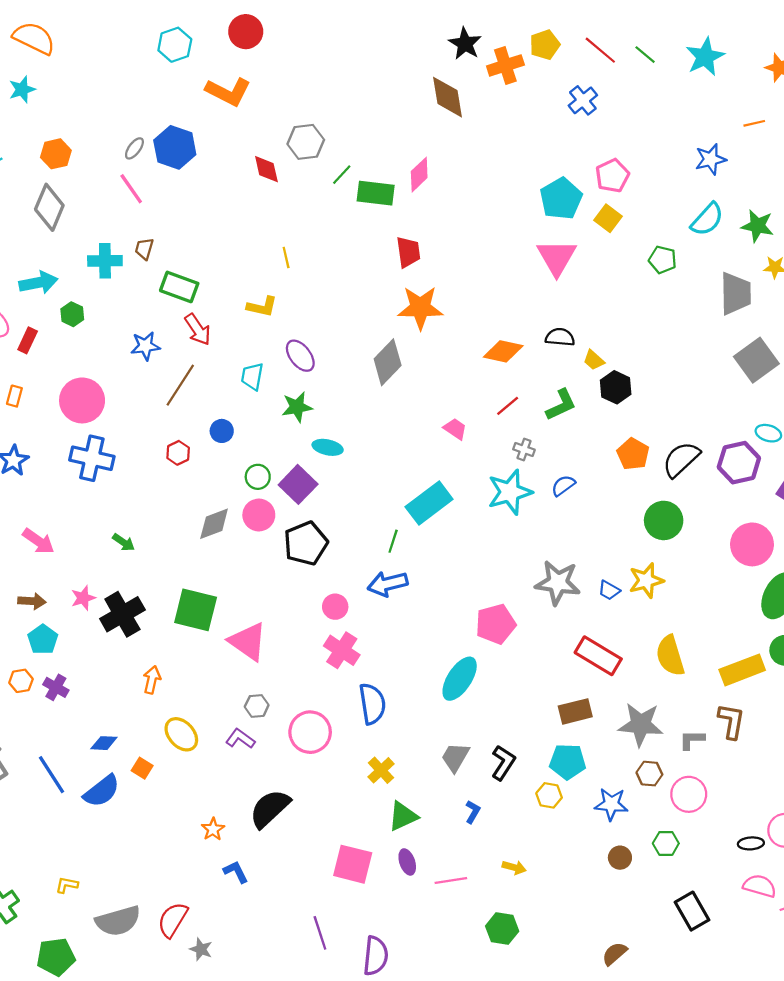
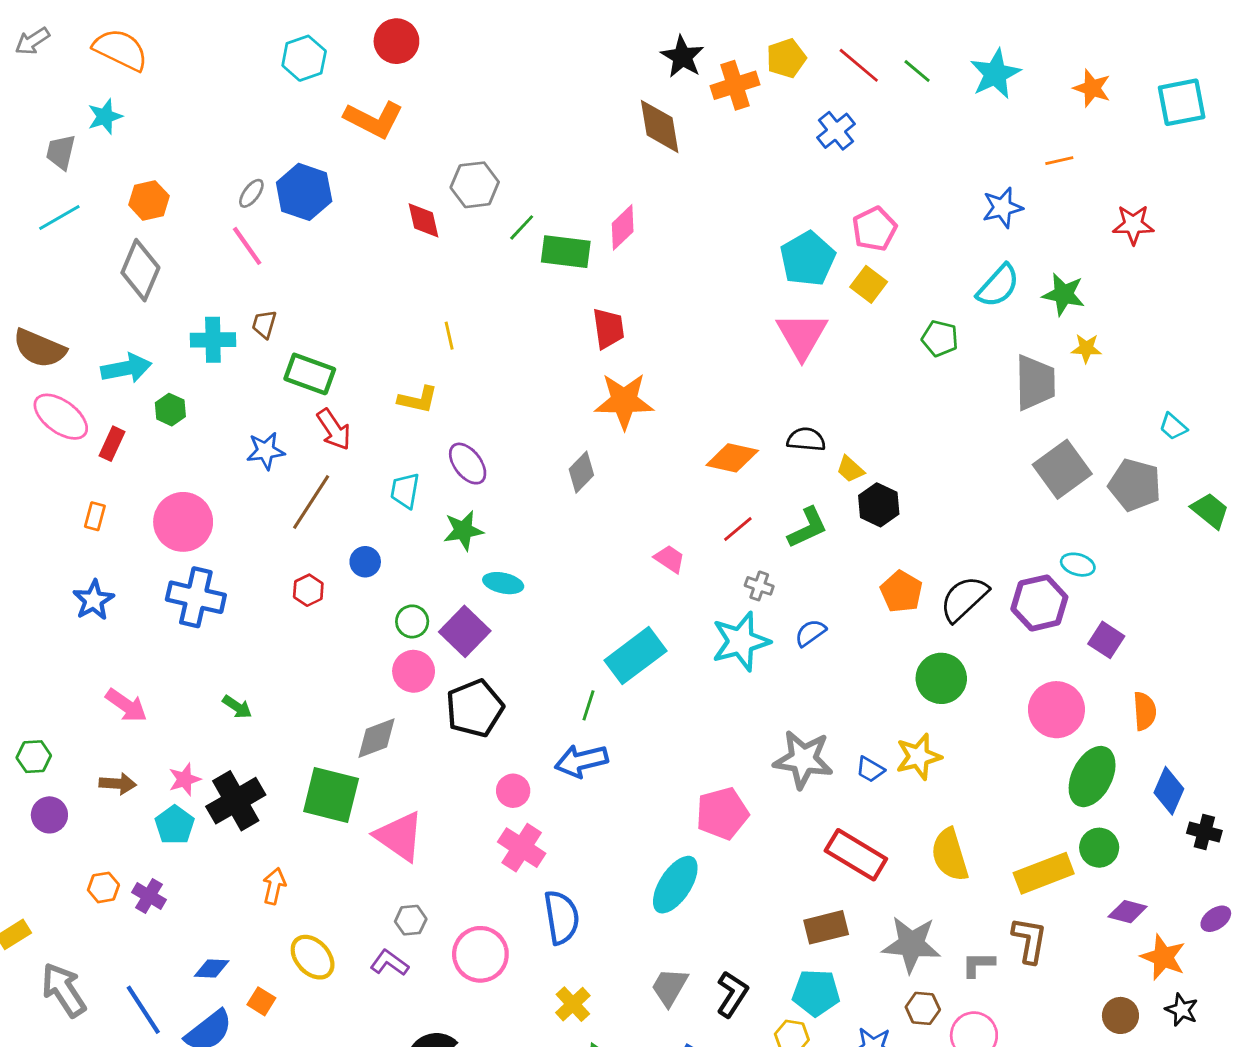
gray diamond: (388, 362) -> (581, 472), size x0.7
gray diamond: (214, 524) -> (377, 738), moved
cyan pentagon: (43, 639) -> (175, 825), moved

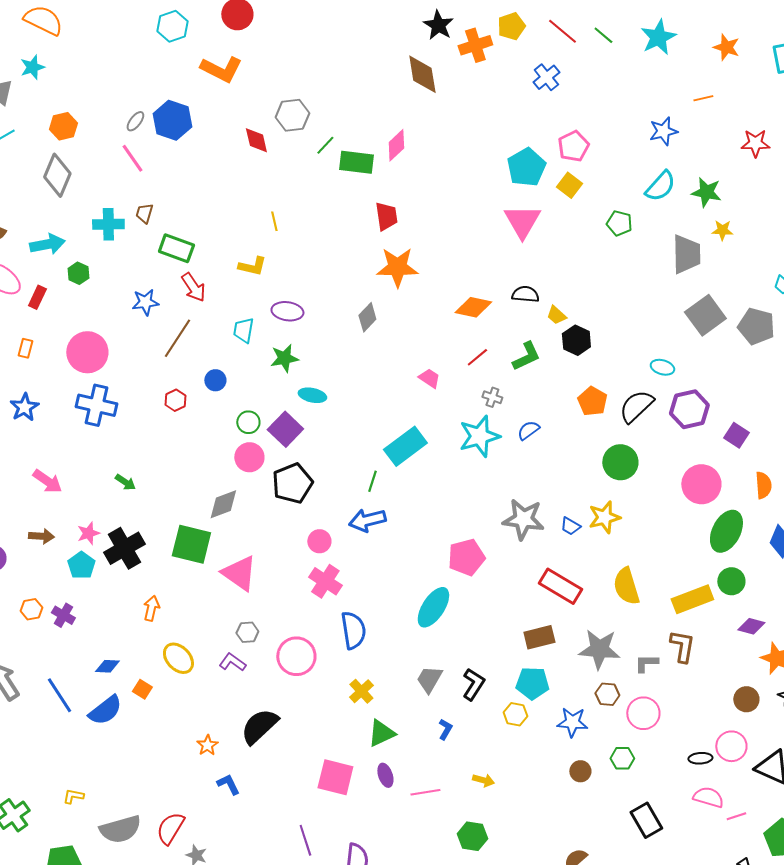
purple ellipse: (468, 464) -> (287, 311), turned -44
cyan ellipse: (1078, 565) -> (662, 367), moved

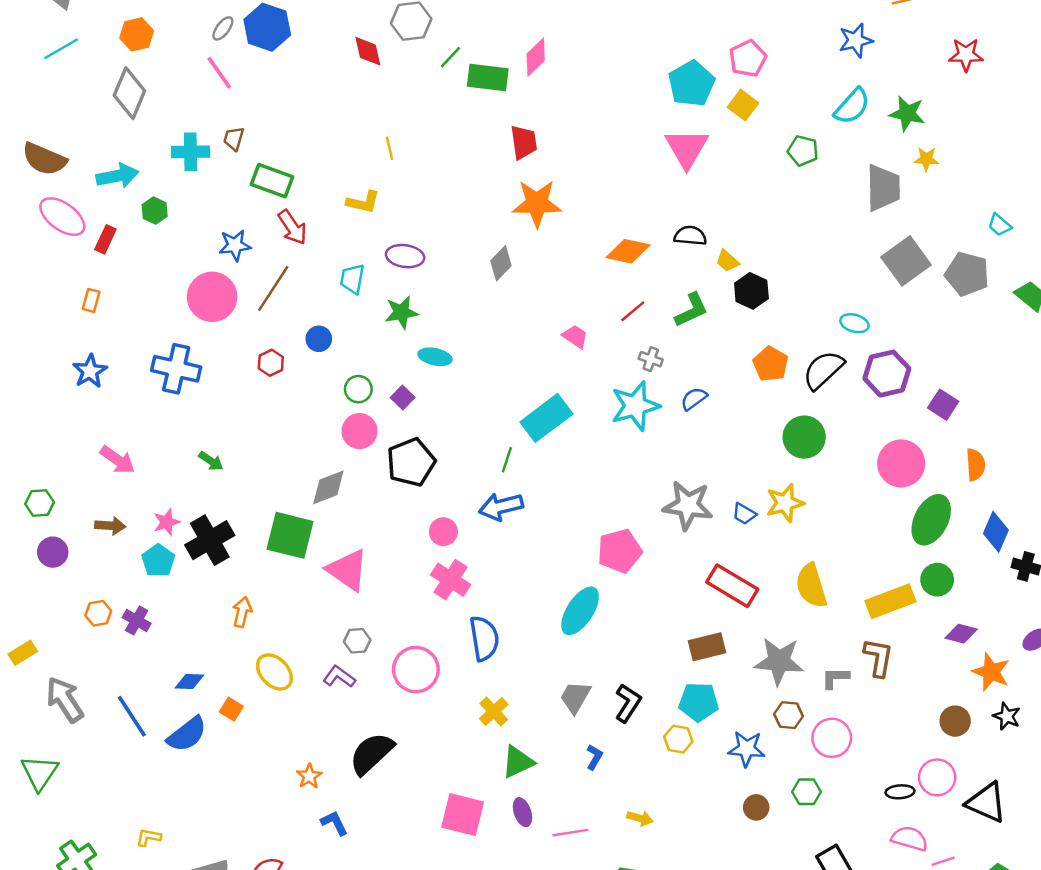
pink circle: (87, 352) -> (212, 297), moved
purple square: (285, 429) -> (403, 398), size x0.6

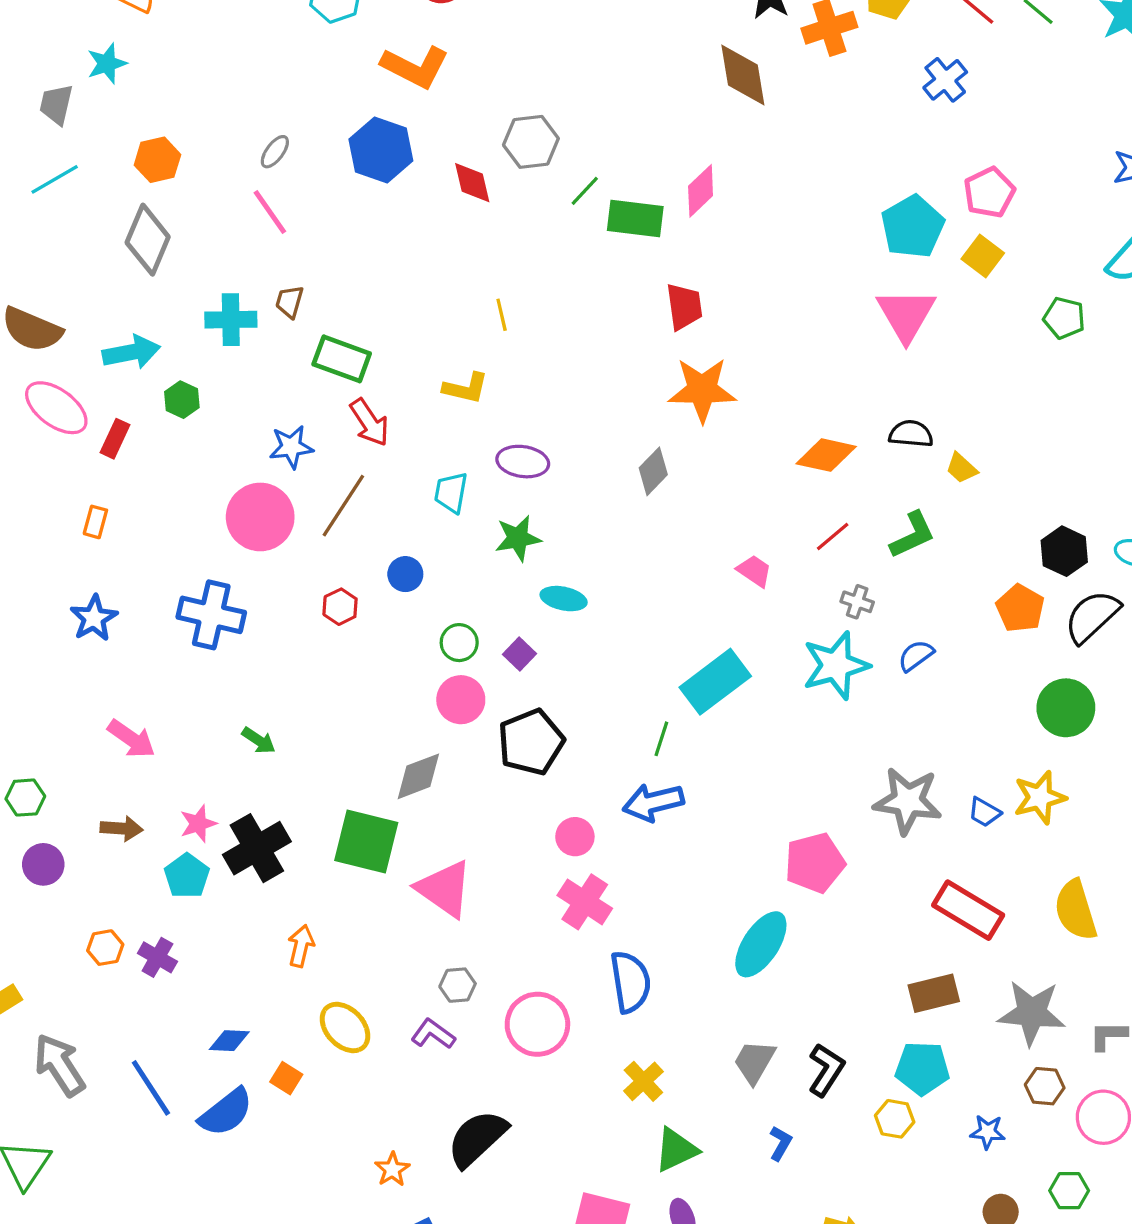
blue hexagon: (267, 27) -> (381, 150), moved
black hexagon: (751, 291) -> (1064, 551), moved
blue star: (747, 749) -> (988, 1132), size x0.7

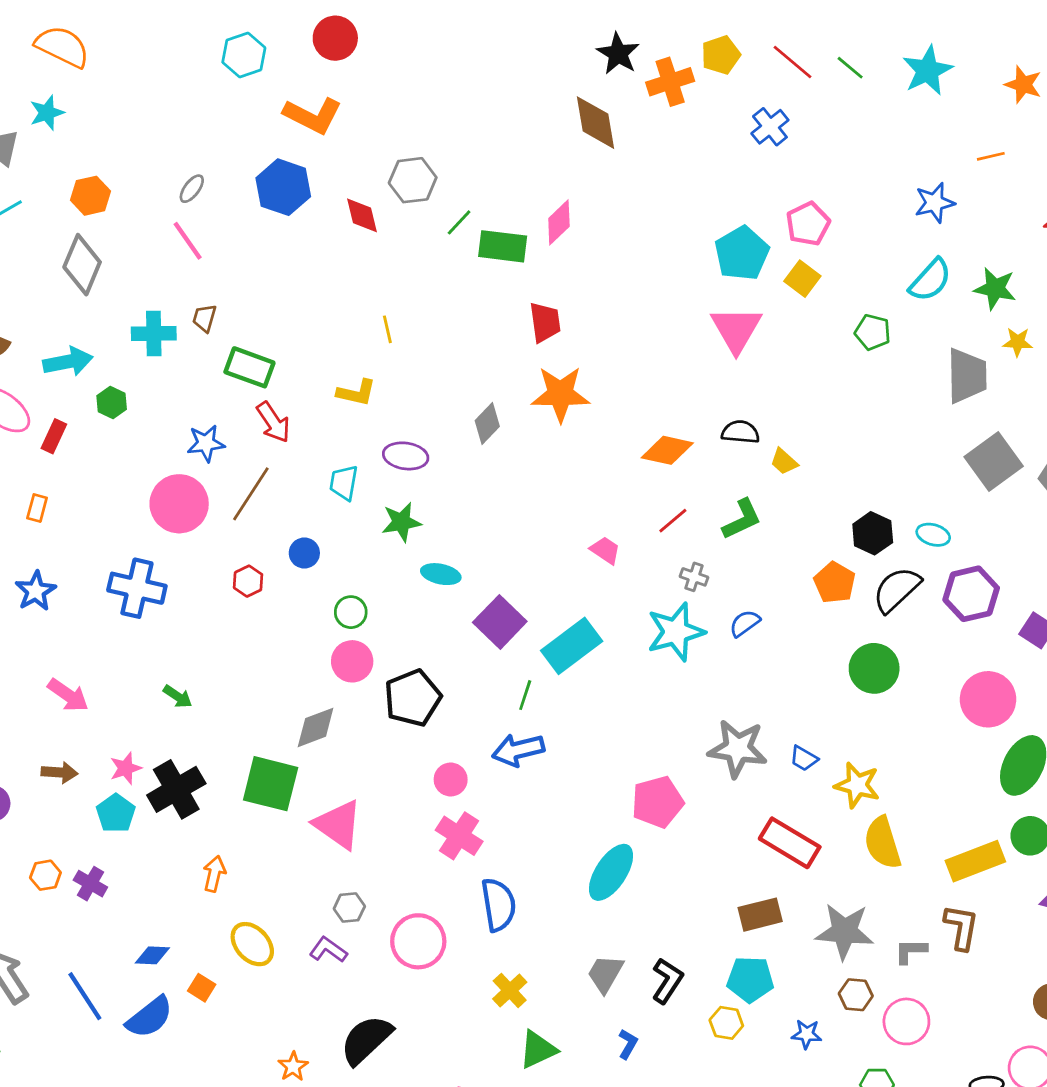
gray diamond: (653, 471) -> (487, 424), moved
purple square: (520, 654) -> (500, 622), moved, size x1.8
yellow star: (1040, 798) -> (857, 785), moved, turned 30

